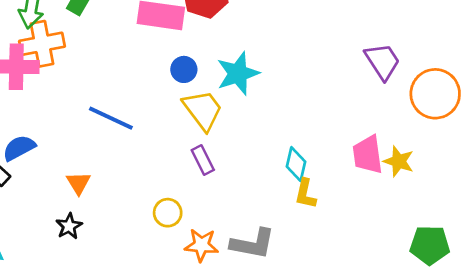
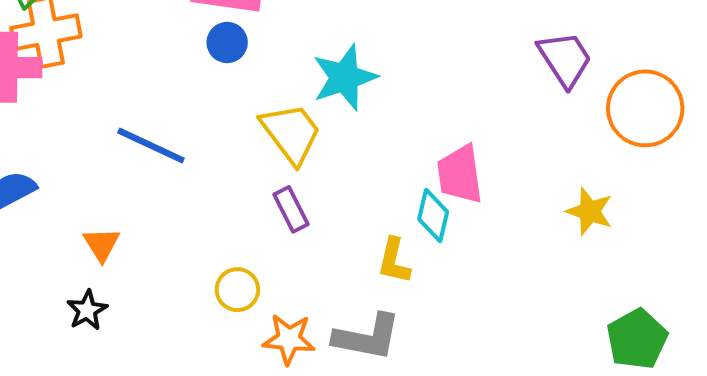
blue circle: (184, 69) -> (227, 43), moved
pink trapezoid: (368, 155) -> (460, 174), moved
yellow L-shape: (305, 194) -> (394, 261), moved
green pentagon: (430, 245) -> (637, 339), turned -30

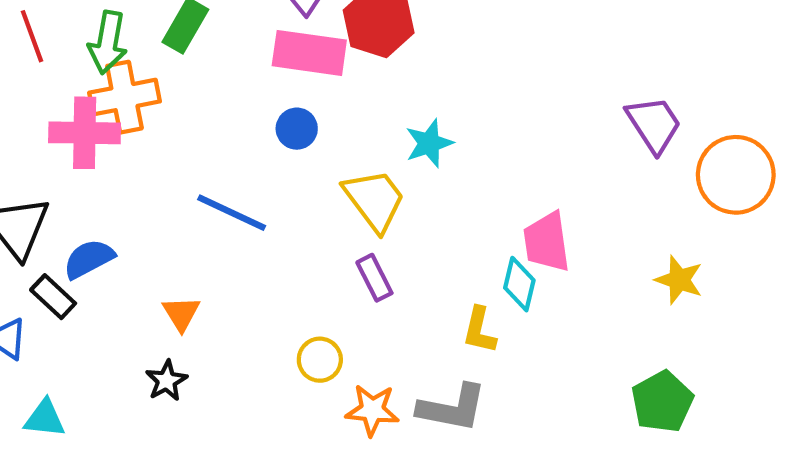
blue circle: (227, 43) -> (297, 129), moved
cyan star: (345, 78) -> (429, 143), size x0.7
green pentagon: (637, 339) -> (662, 402), moved

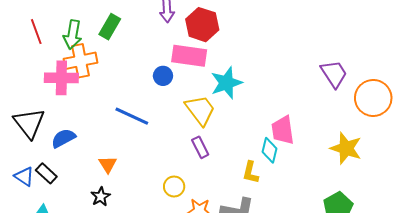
pink rectangle: (309, 53) -> (189, 56), moved
cyan star: (429, 143) -> (226, 83), size x1.4
yellow star: (679, 280) -> (346, 148), size x1.4
black rectangle: (53, 297) -> (46, 173), moved

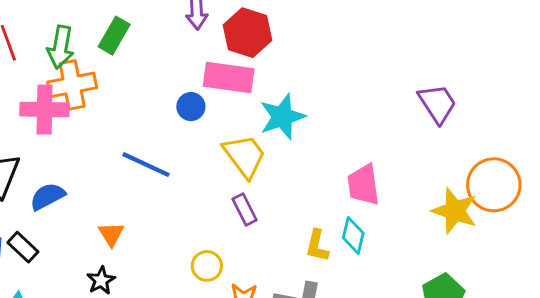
orange circle: (373, 98) -> (494, 185), moved
cyan diamond: (270, 150) -> (353, 236), moved

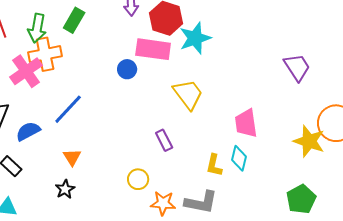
pink cross: (45, 109) -> (26, 71), turned -36
cyan star: (282, 117) -> (195, 38), moved
yellow trapezoid: (245, 156) -> (188, 94), moved
blue line: (146, 165) -> (68, 109), moved, turned -72

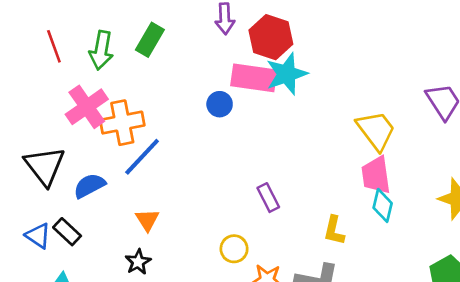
cyan star: (195, 38) -> (287, 74), moved
orange cross: (45, 54) -> (122, 123), moved
yellow trapezoid: (188, 94) -> (376, 130), moved
cyan diamond: (239, 158) -> (383, 205), moved

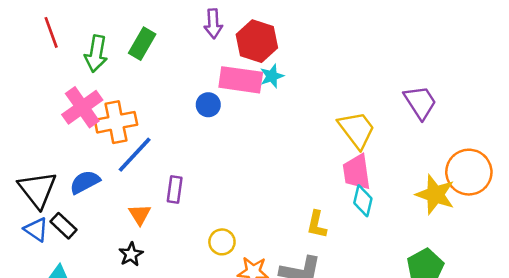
red line: (54, 46) -> (51, 32), moved
cyan star: (287, 74) -> (272, 76), size x0.6
black triangle: (45, 166) -> (37, 190), moved
purple rectangle: (268, 198) -> (175, 190), moved, turned 35

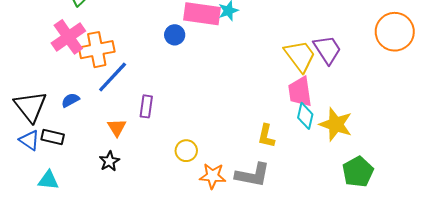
purple trapezoid: (420, 102) -> (327, 50), moved
orange circle: (469, 172) -> (395, 32), moved
blue semicircle: (85, 182) -> (70, 100), size x0.7
yellow star: (435, 195) -> (336, 124), moved
black rectangle: (64, 226) -> (53, 137), turned -30

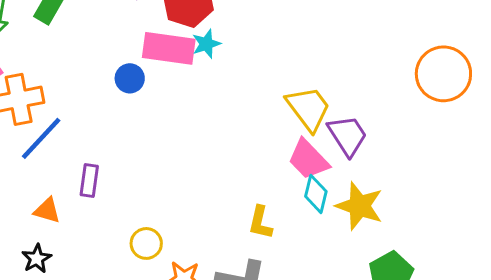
purple trapezoid: (327, 50) -> (347, 135), moved
pink trapezoid: (300, 92) -> (308, 159), turned -36
orange triangle: (117, 128) -> (47, 210), turned -42

